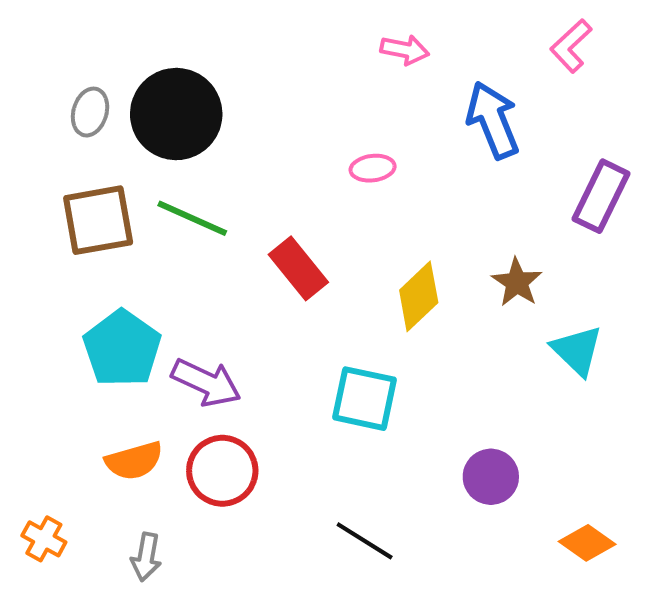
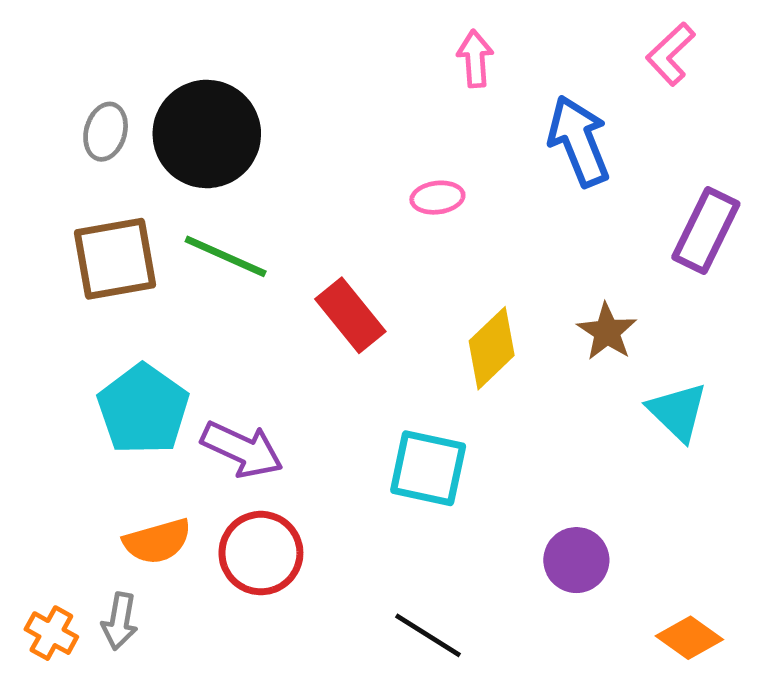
pink arrow: (405, 50) -> (475, 59), turned -105
gray arrow: (146, 557) -> (120, 621), moved

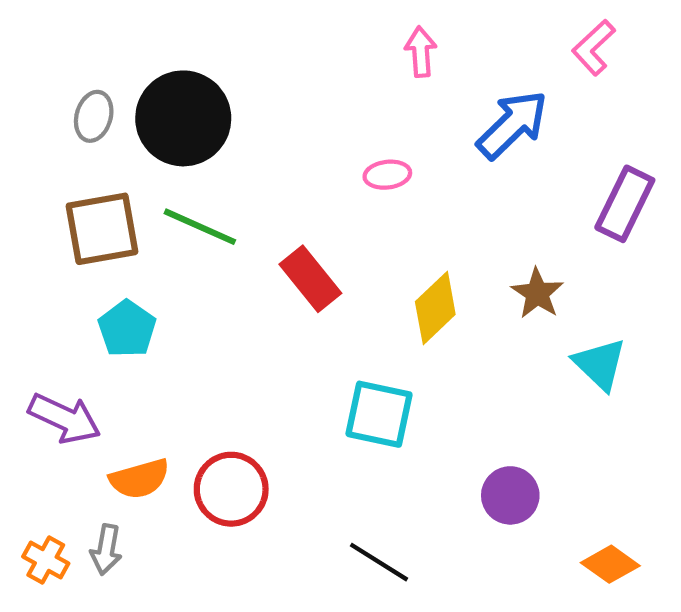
blue arrow: (579, 141) -> (512, 125), turned 68
cyan pentagon: (143, 409) -> (127, 329), moved, size x0.7
purple arrow: (242, 449) -> (65, 418), moved

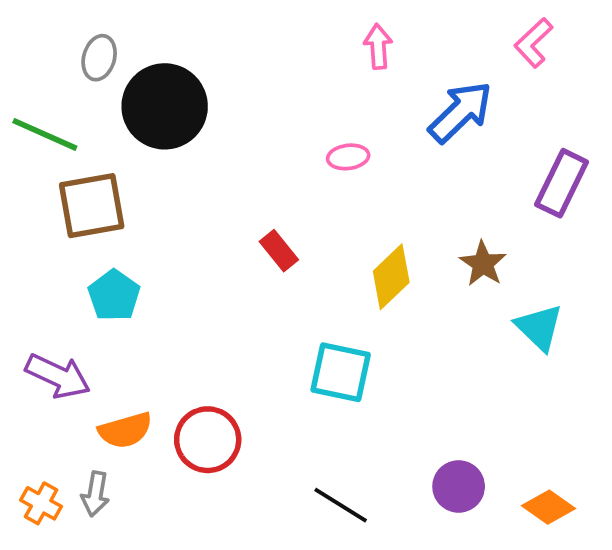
gray ellipse: (94, 116) -> (99, 58), moved
green line: (200, 227) -> (45, 134), moved
red rectangle: (310, 279) -> (279, 251), size x0.7
purple circle: (510, 495) -> (459, 486), moved

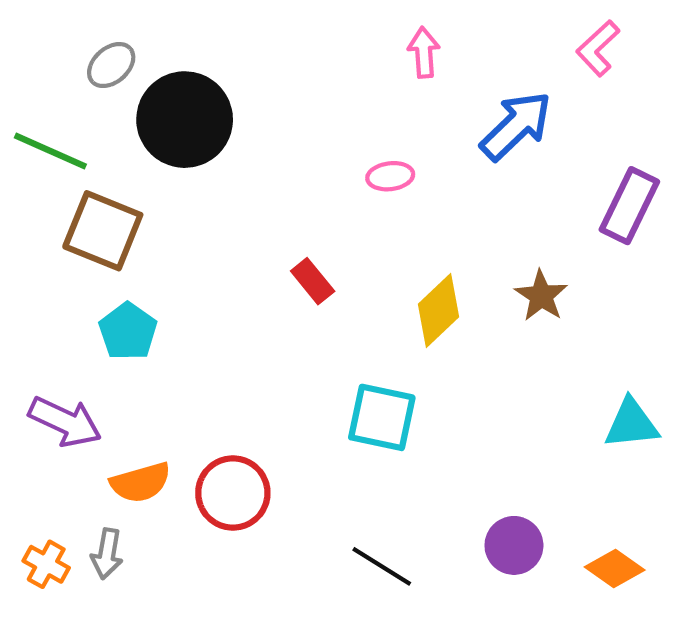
gray ellipse: (99, 58) -> (111, 65), turned 33
brown square: (92, 206) -> (103, 231), turned 32
cyan triangle: (539, 327) -> (631, 424), moved, turned -50

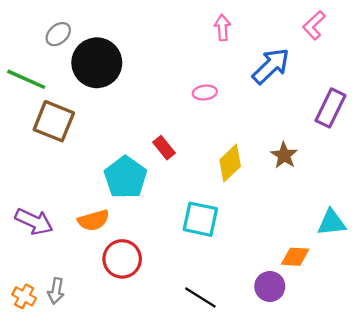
cyan pentagon: (128, 331) -> (125, 177), moved, size x1.4
orange semicircle: (141, 482) -> (93, 220), moved
orange diamond: (615, 569) -> (295, 257), moved, turned -32

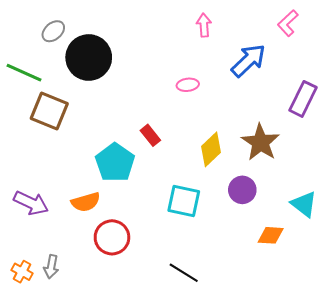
brown star: (284, 155) -> (261, 142), size x1.5
cyan triangle: (332, 223) -> (304, 204), turned 44
purple circle: (270, 286) -> (242, 190), moved

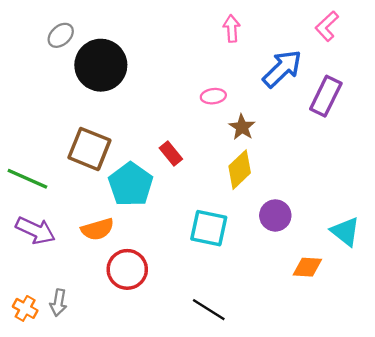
green line: (24, 73) -> (27, 179), moved
purple rectangle: (303, 99) -> (326, 96), moved
brown square: (49, 111) -> (89, 149), moved
brown star: (261, 142) -> (242, 127), moved, size x0.6

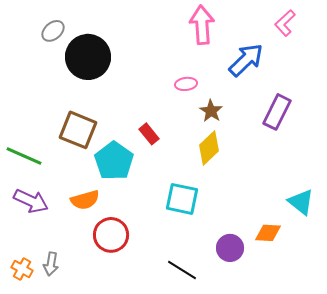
pink arrow: (232, 28) -> (202, 25), size x1.6
purple rectangle: (326, 96) -> (277, 112), moved
purple circle: (275, 215) -> (230, 248), moved

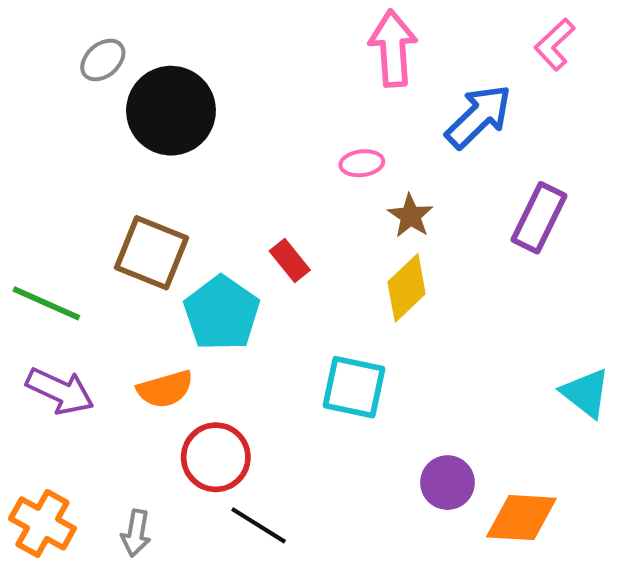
orange diamond: (268, 233) -> (521, 518), moved, size x1.4
gray arrow: (51, 264) -> (136, 533), moved
orange cross: (22, 269) -> (42, 523), size x1.5
black line: (182, 270) -> (259, 525), moved

